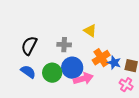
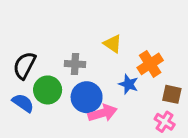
orange cross: (101, 58) -> (150, 64), moved
blue star: (114, 63) -> (128, 84), moved
green circle: (52, 73) -> (48, 90), moved

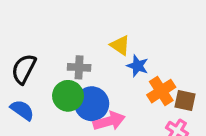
orange cross: (150, 64) -> (161, 91), moved
blue star: (128, 84) -> (138, 66), moved
green circle: (48, 90) -> (68, 96), moved

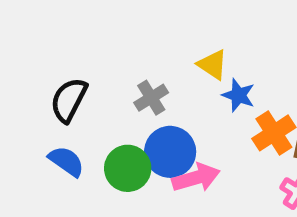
gray cross: (79, 67) -> (151, 98), turned -35
green circle: (68, 96) -> (128, 168), moved

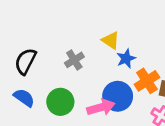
blue star: (238, 95) -> (126, 59), turned 30
blue circle: (170, 152) -> (118, 96), moved

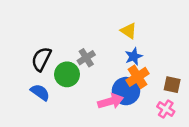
yellow triangle: (111, 40) -> (129, 31), moved
orange cross: (147, 81) -> (138, 77), moved
green circle: (60, 102) -> (67, 74), moved

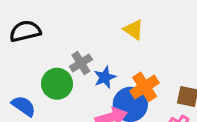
blue star: (134, 56) -> (105, 77), moved
black semicircle: (41, 59) -> (25, 31), moved, turned 50

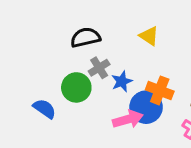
black semicircle: (25, 31) -> (85, 37), moved
orange cross: (145, 87) -> (160, 90), turned -36

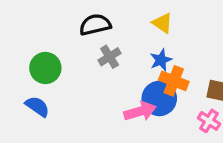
blue star: (122, 81) -> (161, 60), moved
green circle: (76, 87) -> (45, 68), moved
blue semicircle: (45, 109) -> (37, 106), moved

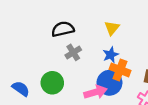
yellow triangle: (162, 23) -> (112, 28), turned 35
green circle: (45, 68) -> (52, 83), moved

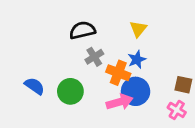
orange cross: (120, 70) -> (118, 73), moved
blue semicircle: (21, 89) -> (35, 86), moved

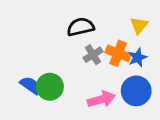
orange cross: (118, 73) -> (118, 53), moved
green circle: (70, 91) -> (50, 87), moved
pink arrow: (120, 102) -> (101, 99), moved

